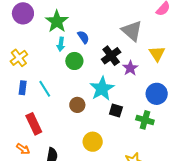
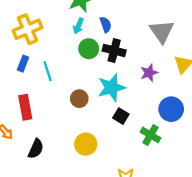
black cross: (111, 56) -> (114, 51), moved, turned 36
yellow cross: (19, 58) -> (28, 29), size x1.4

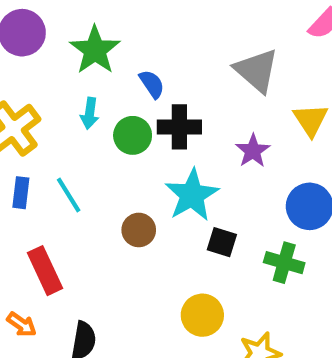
cyan arrow: (78, 26) -> (90, 113), moved
yellow circle: (86, 144) -> (202, 315), moved

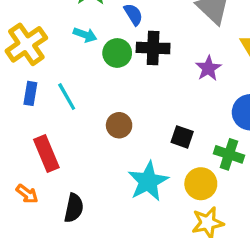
cyan arrow: (90, 113) -> (85, 35), turned -80
cyan star: (192, 195) -> (148, 181), moved
yellow circle: (202, 315) -> (201, 184), moved

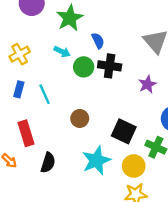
yellow cross: (26, 44) -> (20, 54), size x0.7
black square: (182, 137) -> (124, 131), size x1.5
black semicircle: (74, 208) -> (48, 163), moved

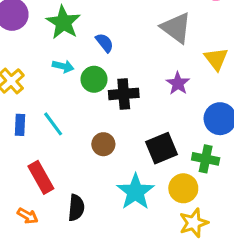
black cross: (110, 66) -> (124, 94), moved
black square: (124, 131) -> (161, 148), turned -35

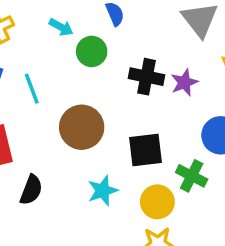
black cross: (124, 94) -> (147, 77), moved
brown circle: (103, 144) -> (82, 127), size x1.6
cyan star: (136, 192) -> (103, 191), size x0.7

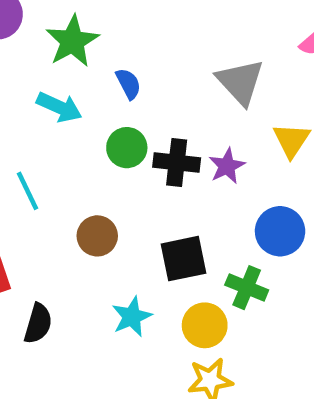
cyan arrow: (61, 27) -> (59, 107), size x1.4
green circle: (92, 51) -> (127, 148), moved
brown circle: (82, 127) -> (97, 236), size x0.7

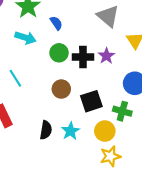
brown circle: (97, 236) -> (61, 89), moved
black semicircle: (38, 324) -> (46, 130), moved

